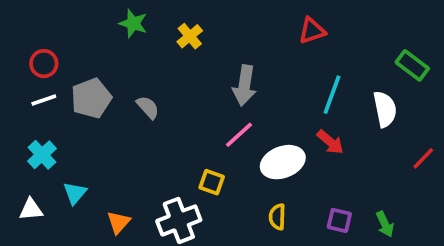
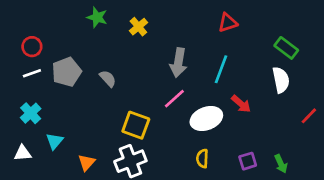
green rectangle: (412, 65) -> (286, 48), moved
cyan line: (332, 95) -> (221, 69), moved
yellow square: (212, 182) -> (136, 125), moved, size x1.5
purple square: (339, 220) -> (248, 161), turned -30

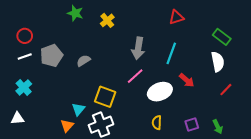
gray semicircle: (108, 79) -> (84, 61), turned -80
red line: (309, 116) -> (226, 90), moved
cyan triangle: (55, 141) -> (78, 109), moved

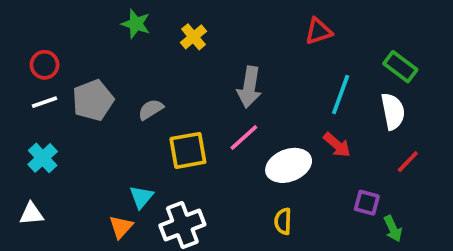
cyan line: (171, 53) -> (341, 95), moved
yellow square: (105, 97) -> (188, 150), moved, turned -30
purple square: (192, 125) -> (367, 203), moved, turned 32

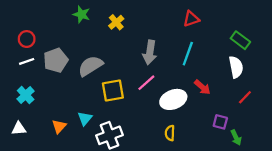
cyan line: (341, 95) -> (188, 54), moved
gray semicircle: (151, 109) -> (90, 66), size x1.6
orange triangle: (121, 227) -> (59, 126), moved

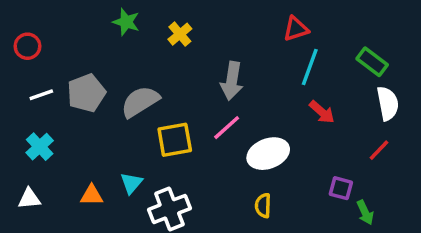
red circle: (27, 39) -> (27, 46), moved
cyan line: (188, 54) -> (310, 67), moved
white semicircle: (236, 67) -> (388, 103), moved
red arrow: (202, 87) -> (322, 112), moved
orange triangle: (59, 126) -> (92, 195), turned 48

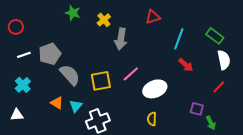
red triangle: (296, 29) -> (153, 17), moved
gray arrow: (232, 81) -> (121, 39), moved
gray semicircle: (140, 102) -> (70, 75), moved, turned 80
orange triangle: (92, 195) -> (57, 103), moved, turned 32

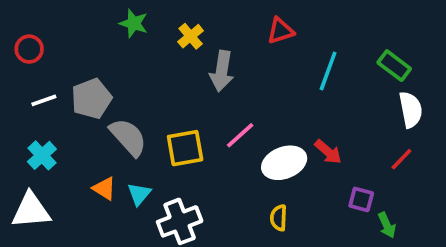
red arrow: (186, 65) -> (328, 152), moved
white triangle: (17, 115) -> (31, 210), size x1.6

